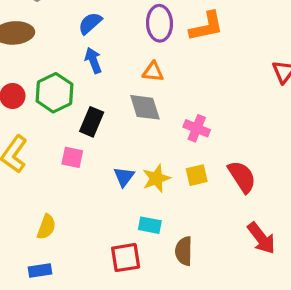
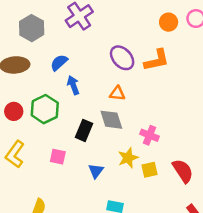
blue semicircle: (90, 23) -> (59, 63), moved
purple ellipse: (160, 23) -> (122, 58), turned -40
black rectangle: (92, 122) -> (84, 130), moved
yellow star: (156, 178) -> (128, 158), moved

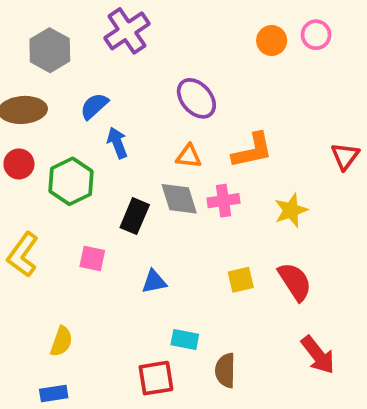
orange L-shape: (157, 60) -> (252, 150), moved
red circle: (14, 111) -> (19, 164), moved
pink cross: (149, 135) -> (223, 201), moved, turned -30
yellow star: (128, 158) -> (291, 210), moved
blue triangle: (96, 171) -> (154, 282), turned 42

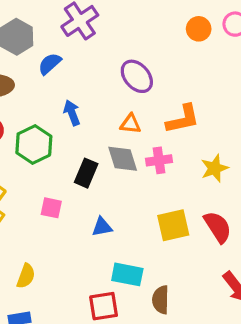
blue semicircle: (94, 106) -> (50, 64), moved
yellow square: (241, 280) -> (173, 225), size x1.5
cyan rectangle: (185, 340) -> (127, 274), size x1.4

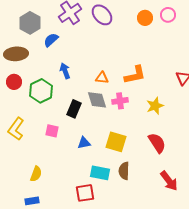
purple ellipse: (137, 76) -> (102, 15), moved
yellow square: (173, 225) -> (116, 142), moved, turned 30
brown semicircle: (161, 300) -> (124, 171), moved

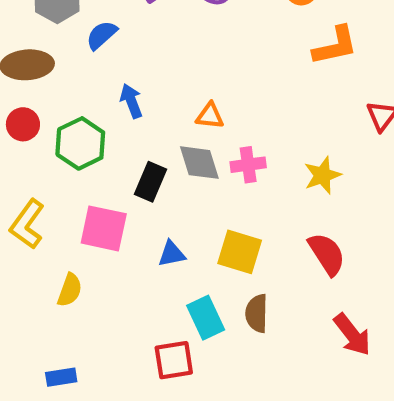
orange L-shape: (135, 75) -> (335, 46), moved
pink square: (52, 131) -> (104, 228), size x1.6
cyan rectangle: (100, 173) -> (206, 318), turned 54
yellow semicircle: (36, 174) -> (70, 290), moved

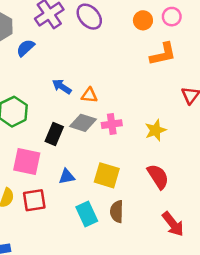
blue arrow: (131, 101) -> (62, 87), moved, turned -36
gray diamond: (199, 163) -> (83, 123), turned -55
red square: (174, 360) -> (34, 200), moved

